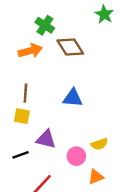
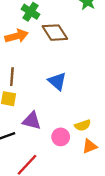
blue triangle: (73, 98) -> (57, 81), turned 36
orange triangle: (96, 177) -> (90, 146), moved

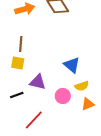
blue triangle: (57, 81) -> (72, 65), moved

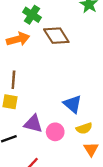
pink circle: (63, 96) -> (55, 132), moved
orange triangle: (88, 104) -> (91, 149), turned -40

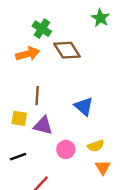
brown line: (13, 80) -> (37, 96), moved
blue triangle: (73, 104) -> (84, 106), moved
purple triangle: (33, 124) -> (43, 126), moved

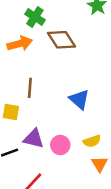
purple triangle: (43, 126) -> (34, 139), moved

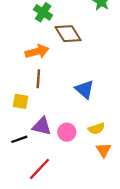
orange arrow: (20, 44) -> (37, 51), moved

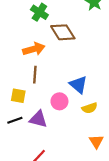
yellow semicircle: (96, 129) -> (90, 108), moved
pink circle: (67, 132) -> (59, 101), moved
black line: (19, 139) -> (15, 120), moved

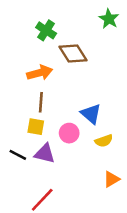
yellow square: (18, 96) -> (36, 127), moved
black line: (15, 120) -> (18, 155), turned 48
orange triangle: (96, 141) -> (111, 179), turned 32

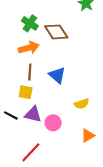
green cross: (46, 30) -> (30, 23), moved
blue triangle: (91, 114) -> (57, 75), moved
pink circle: (69, 133) -> (53, 123), moved

